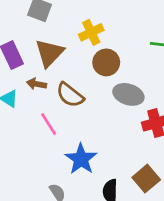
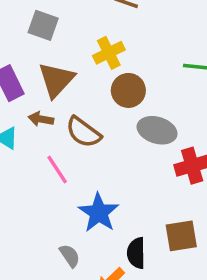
brown square: (146, 179) -> (181, 236), turned 32

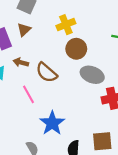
brown triangle: (56, 80) -> (24, 30), moved, size x0.6

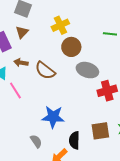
pink line: (29, 94) -> (15, 91), moved
blue star: (52, 123) -> (53, 117), turned -30

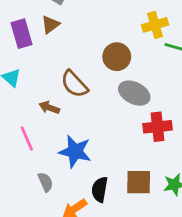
yellow cross: (60, 25) -> (155, 25), moved
brown arrow: (21, 63) -> (49, 108), moved
pink line: (15, 91) -> (27, 138), moved

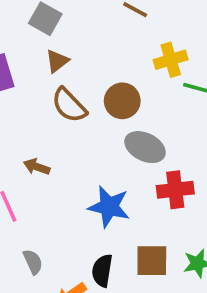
brown triangle: (50, 24) -> (57, 61), moved
brown semicircle: (74, 84) -> (69, 105), moved
blue star: (75, 151) -> (109, 207), moved

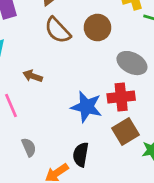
gray ellipse: (145, 147) -> (132, 63), moved
red cross: (175, 190) -> (121, 97), moved
brown square: (152, 261) -> (125, 131), moved, turned -32

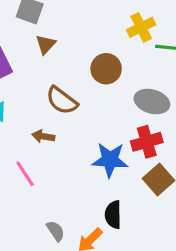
brown semicircle: (58, 30) -> (62, 100), moved
gray semicircle: (29, 147) -> (56, 231), moved

